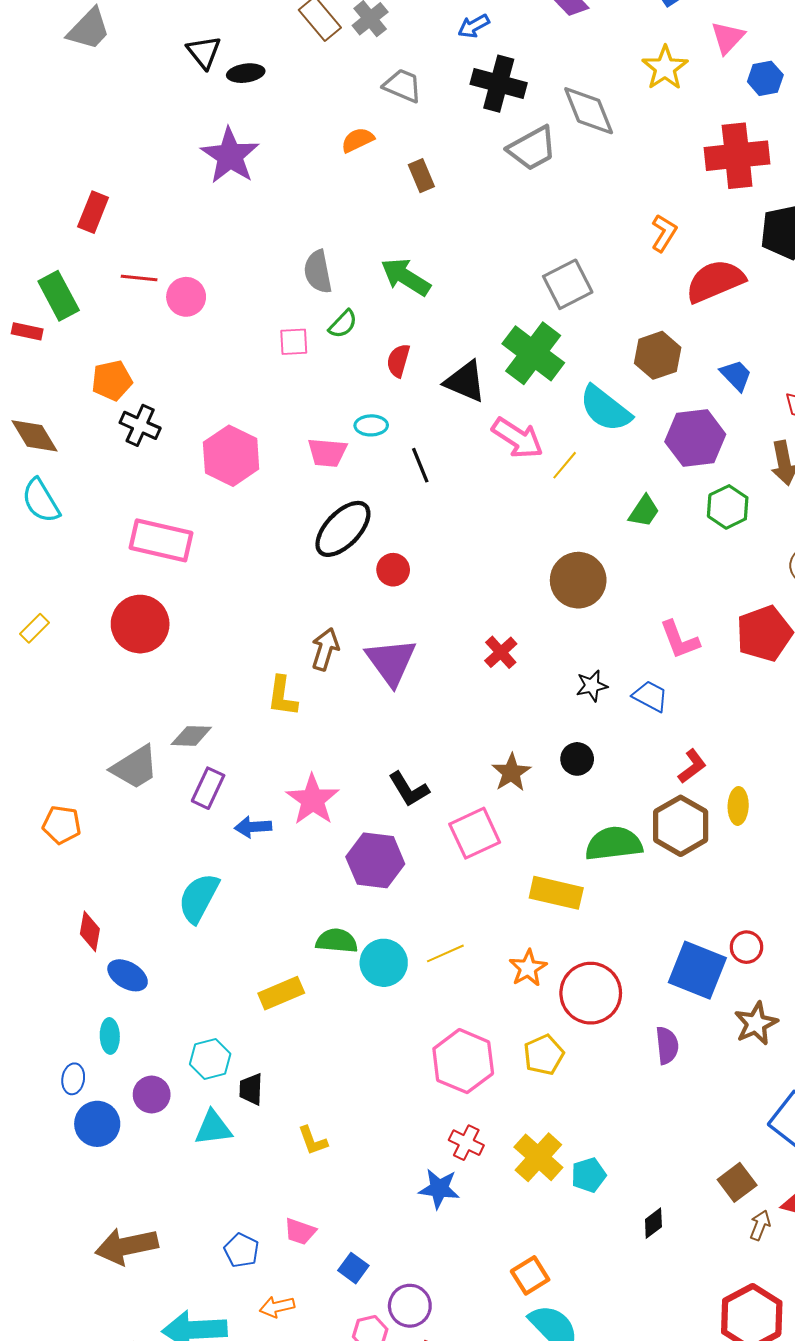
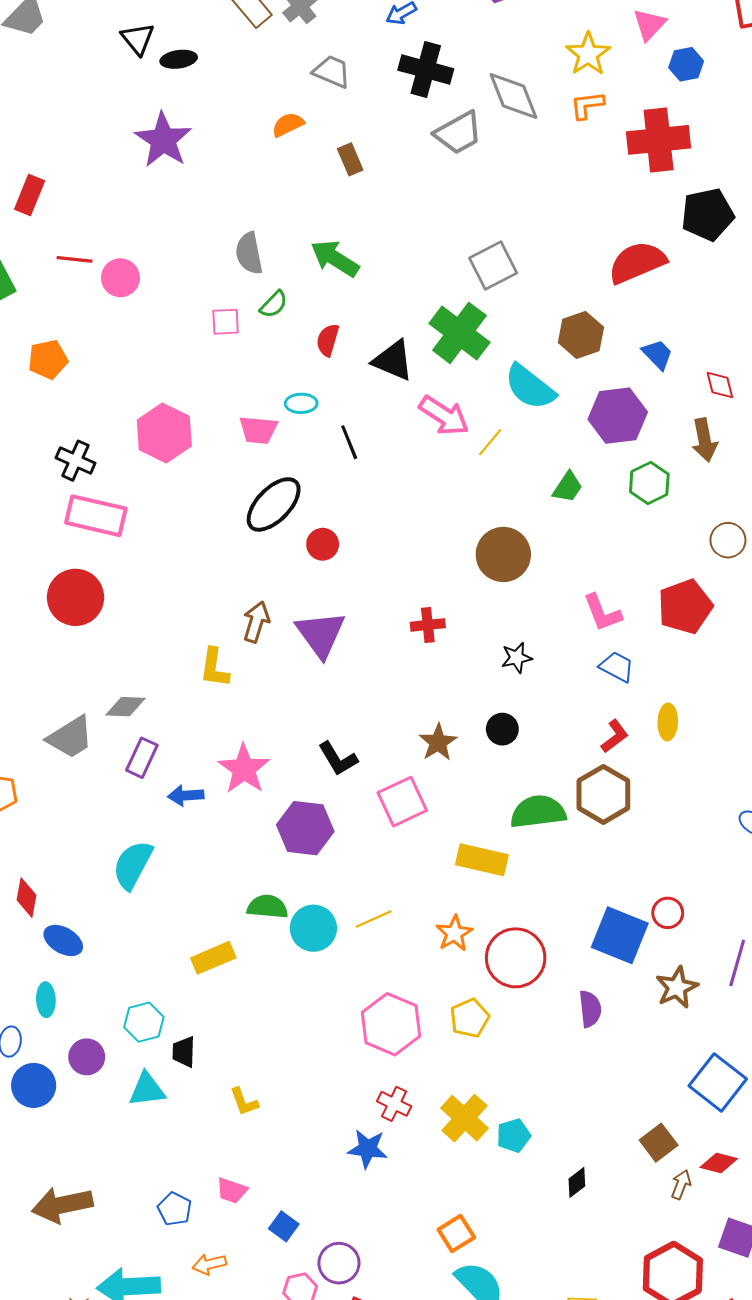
orange L-shape: (664, 233) -> (587, 105), moved, turned -129
black cross: (140, 425) -> (75, 461), moved
red cross: (501, 652) -> (428, 625), turned 36
blue trapezoid: (650, 696) -> (617, 667), moved
yellow ellipse: (738, 806) -> (668, 722), moved

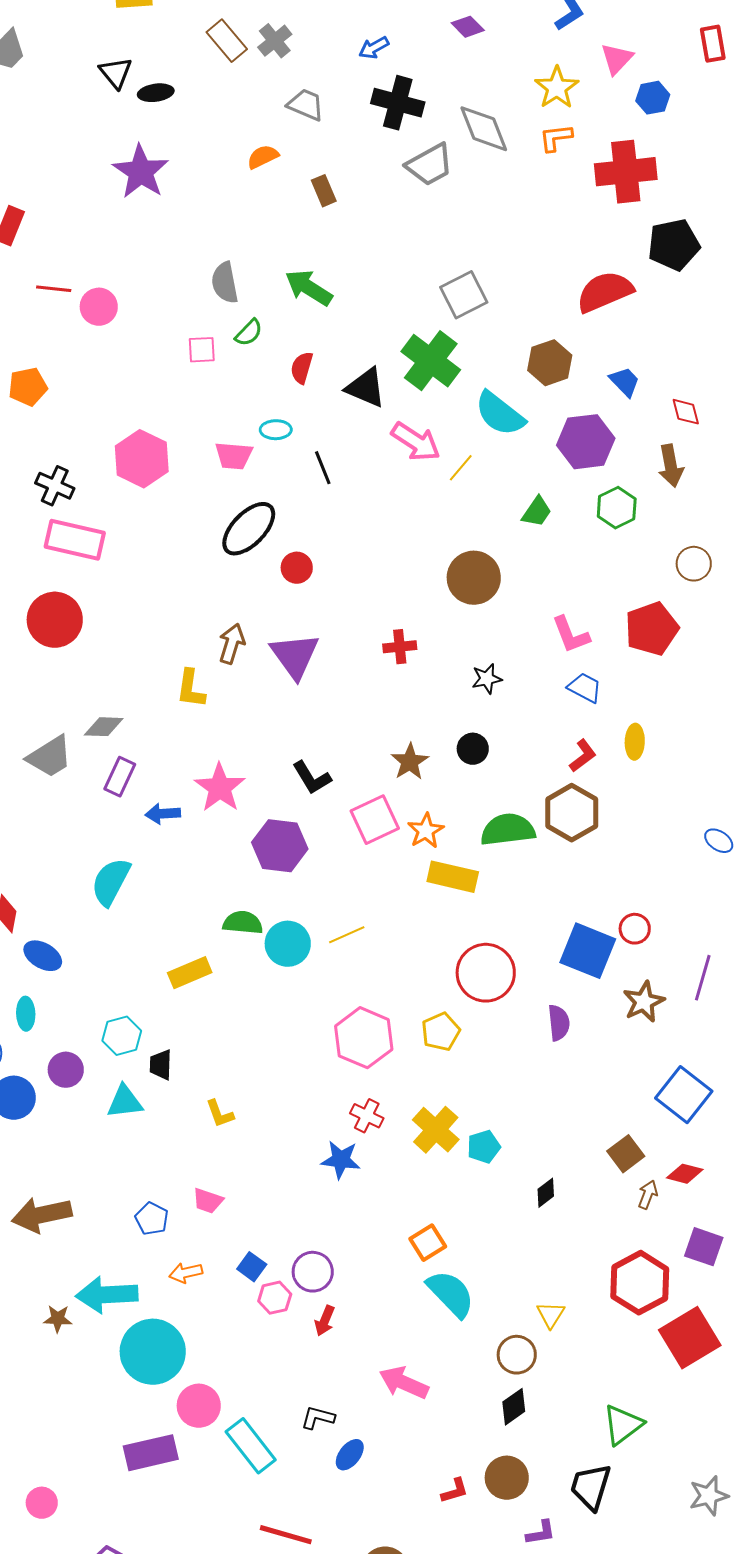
orange star: (454, 933) -> (426, 831), moved
blue square: (284, 1226) -> (252, 1267), moved

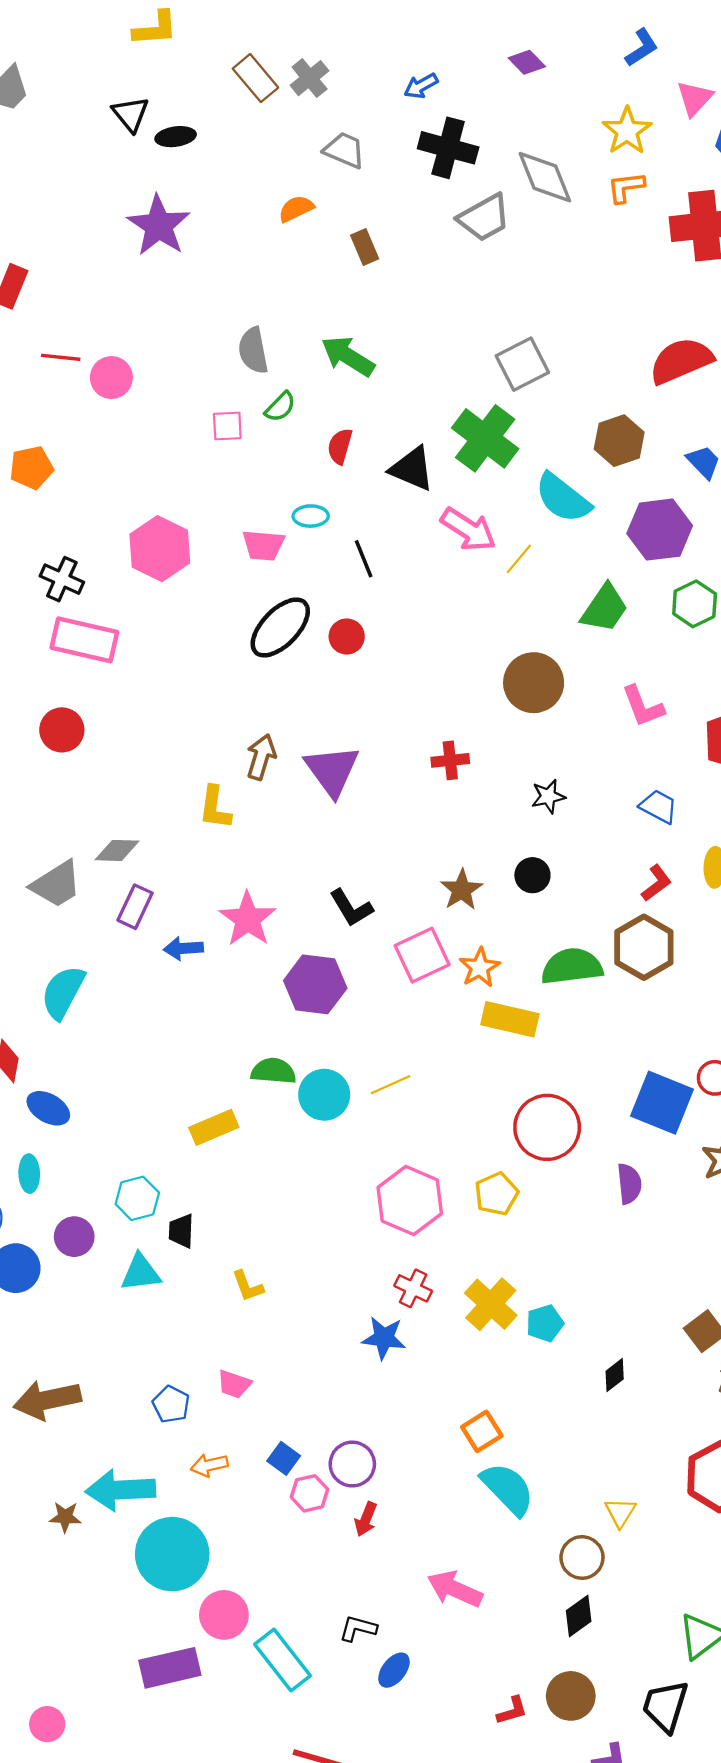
green trapezoid: (537, 512) -> (605, 608), size x1.4
red circle: (297, 568) -> (347, 637), moved
red circle: (55, 620) -> (62, 730), size x0.7
pink L-shape: (571, 635) -> (643, 706), moved
cyan semicircle: (111, 882) -> (63, 992), moved

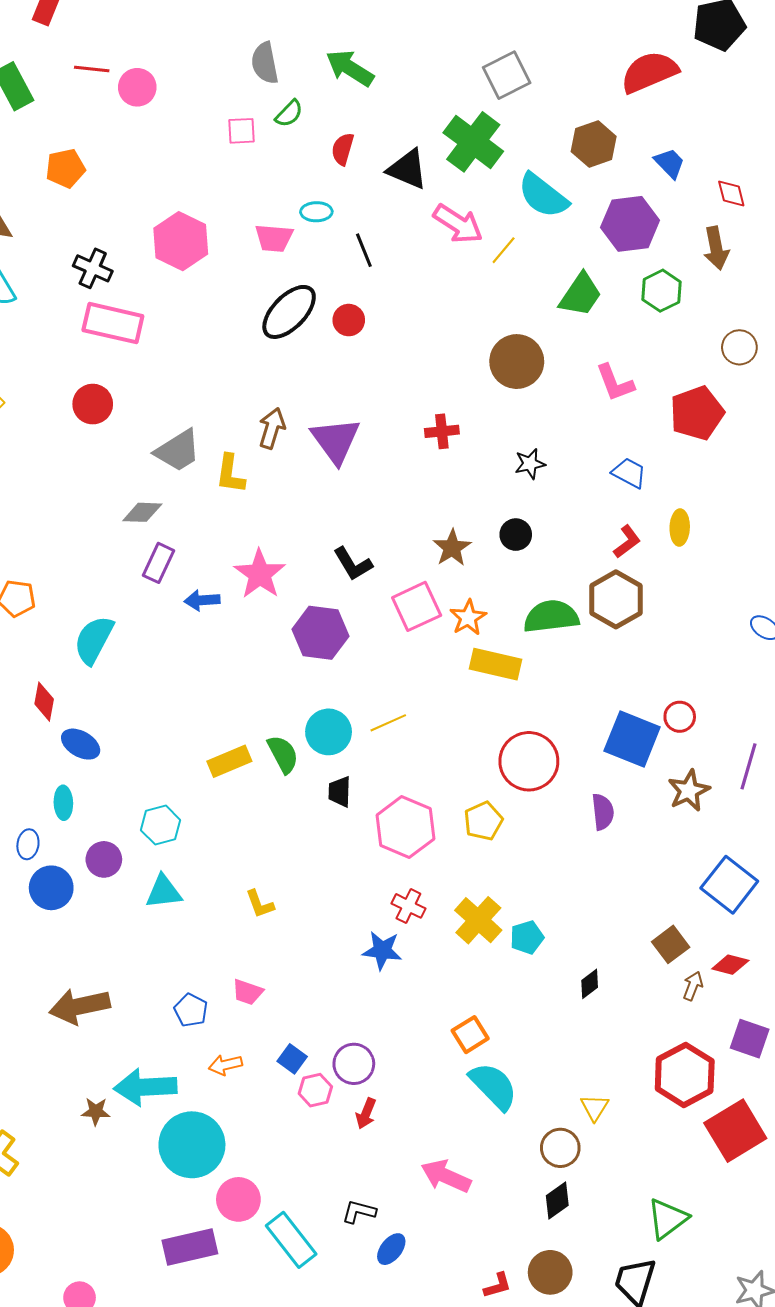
gray trapezoid: (56, 884) -> (178, 451), moved
green semicircle: (274, 1071) -> (283, 754), moved, turned 57
black trapezoid: (181, 1231) -> (340, 792), moved

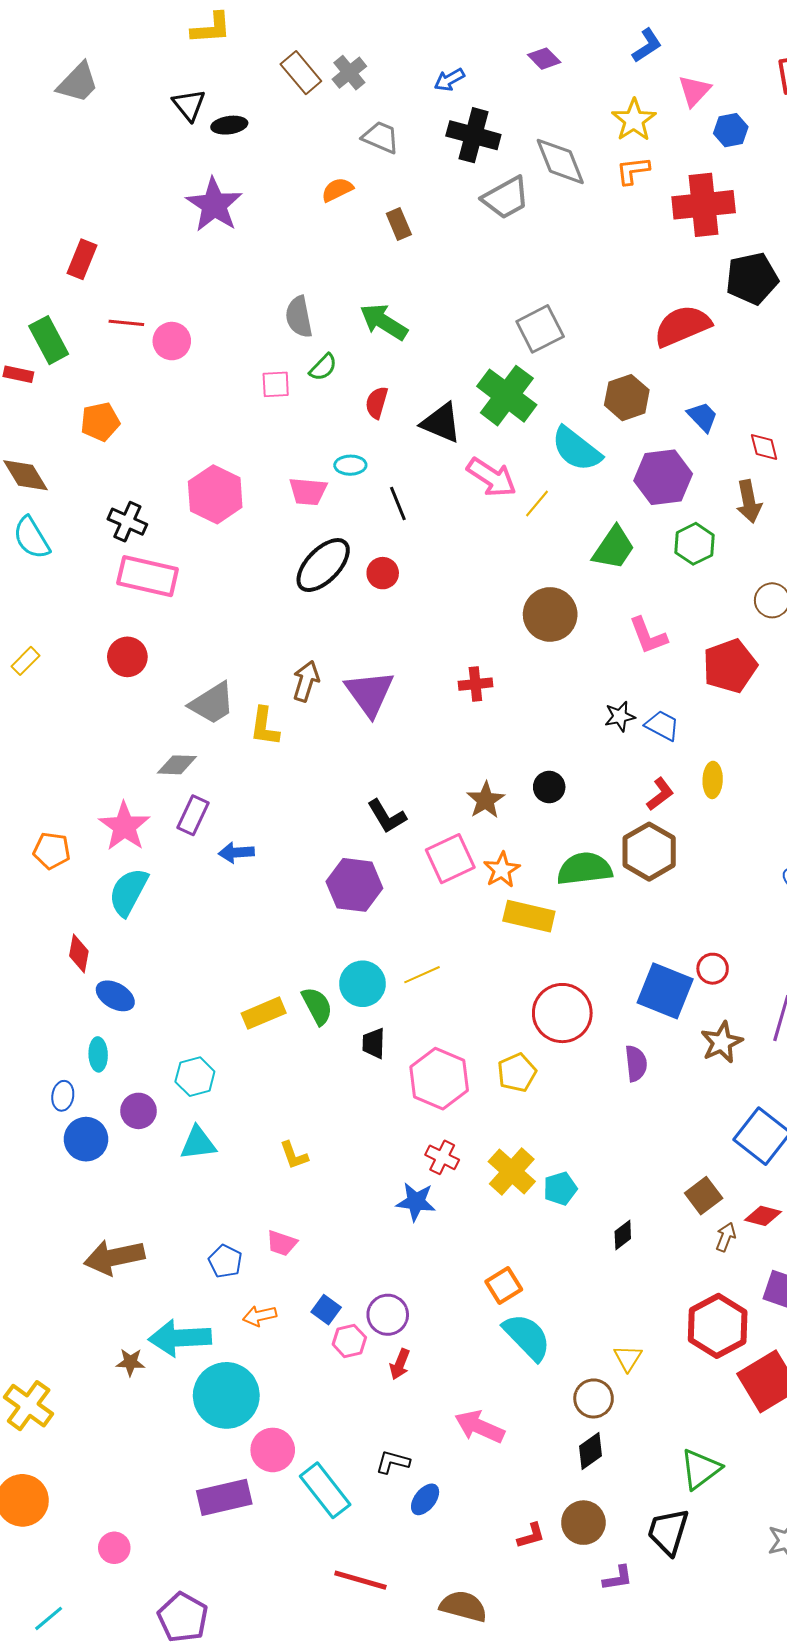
black star: (530, 464) -> (620, 716), moved
pink star: (260, 574) -> (124, 826), moved

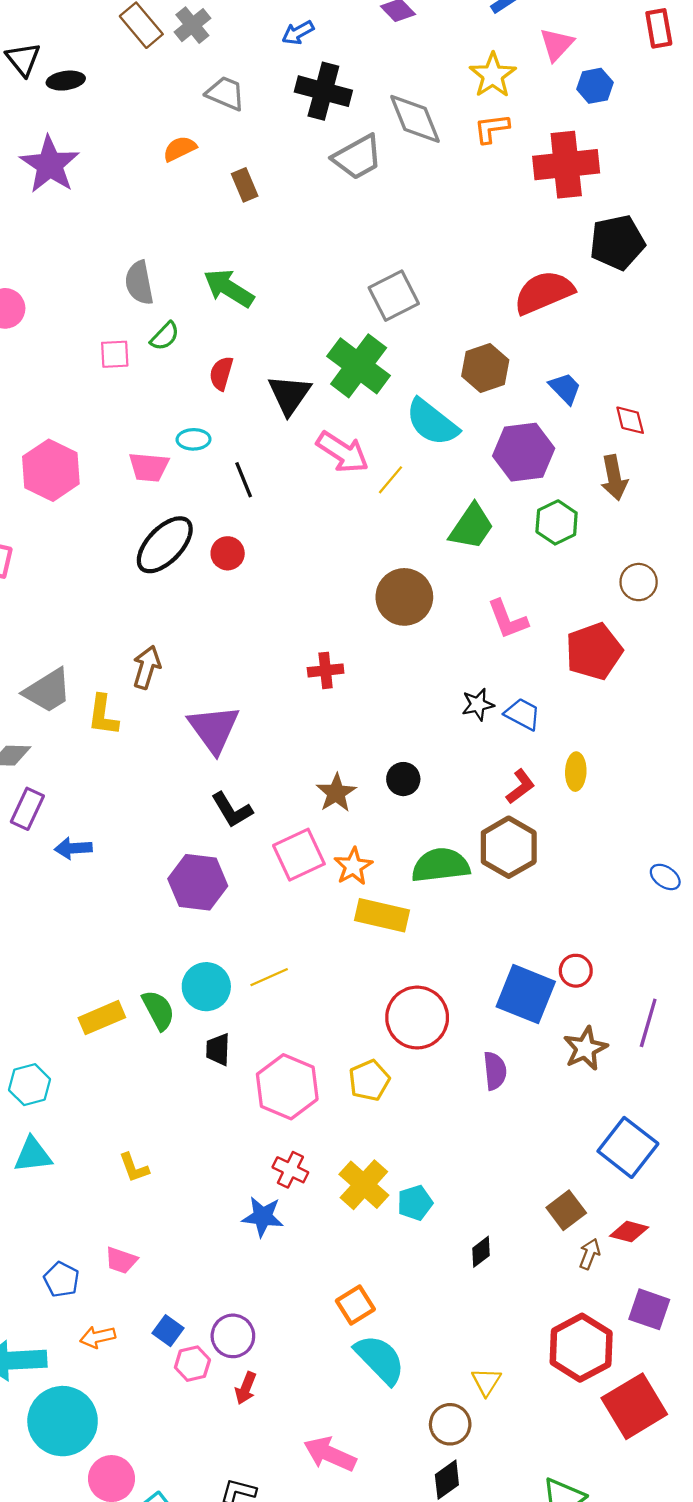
black triangle: (441, 423) -> (289, 395), turned 42
purple triangle: (370, 693) -> (214, 729), moved

